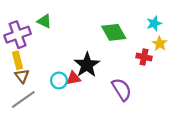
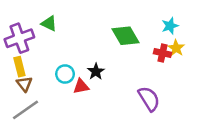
red cross: (144, 57) -> (163, 53), moved
black star: (87, 65) -> (96, 72), size x0.6
cyan circle: (59, 80) -> (65, 74), moved
purple semicircle: (122, 89) -> (149, 99), moved

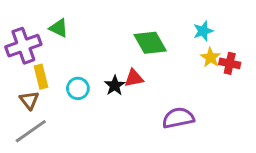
red cross: (163, 53) -> (230, 63), moved
yellow rectangle: (19, 67) -> (41, 77), moved
red triangle: (81, 86) -> (134, 78), moved
purple semicircle: (149, 99) -> (178, 118), turned -70

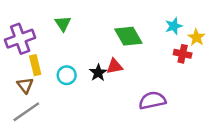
green triangle: (59, 28) -> (63, 24), moved, turned 30
yellow star: (211, 57) -> (196, 37), moved
red cross: (230, 63) -> (183, 54), moved

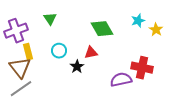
red cross: (183, 54) -> (142, 68), moved, size x1.5
black star: (98, 73) -> (77, 67), moved
cyan circle: (67, 75) -> (59, 51), moved
brown triangle: (25, 85) -> (20, 68), size x1.6

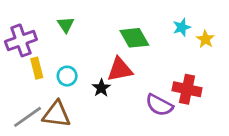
cyan circle: (59, 51) -> (67, 76), moved
red triangle: (91, 53) -> (120, 69), size x1.5
brown triangle: (20, 68) -> (57, 114), moved, turned -45
purple semicircle: (121, 80) -> (159, 105), turned -140

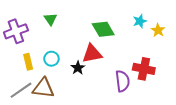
yellow rectangle: (37, 68) -> (28, 62), moved
purple semicircle: (159, 105) -> (123, 81), turned -125

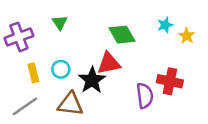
black star: (78, 68) -> (92, 80), size x1.6
brown triangle: (43, 88) -> (70, 104), moved

